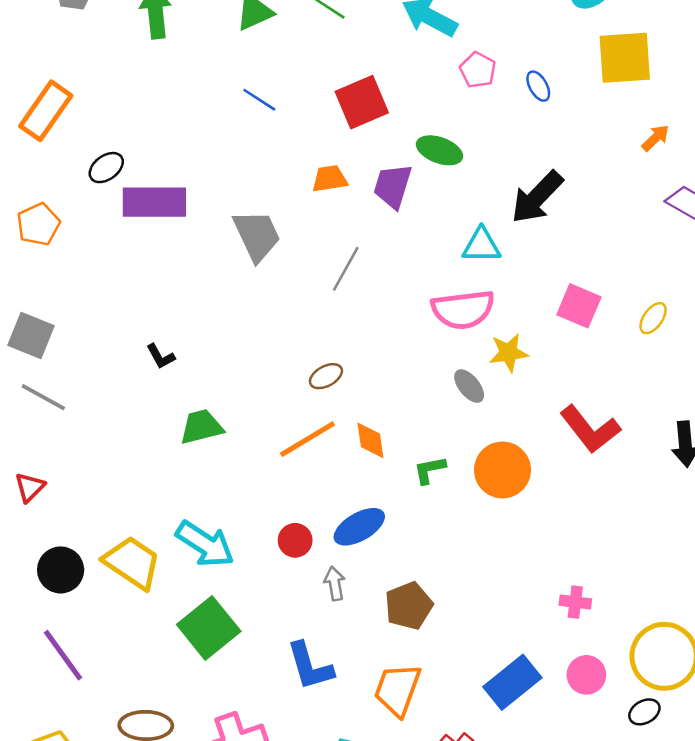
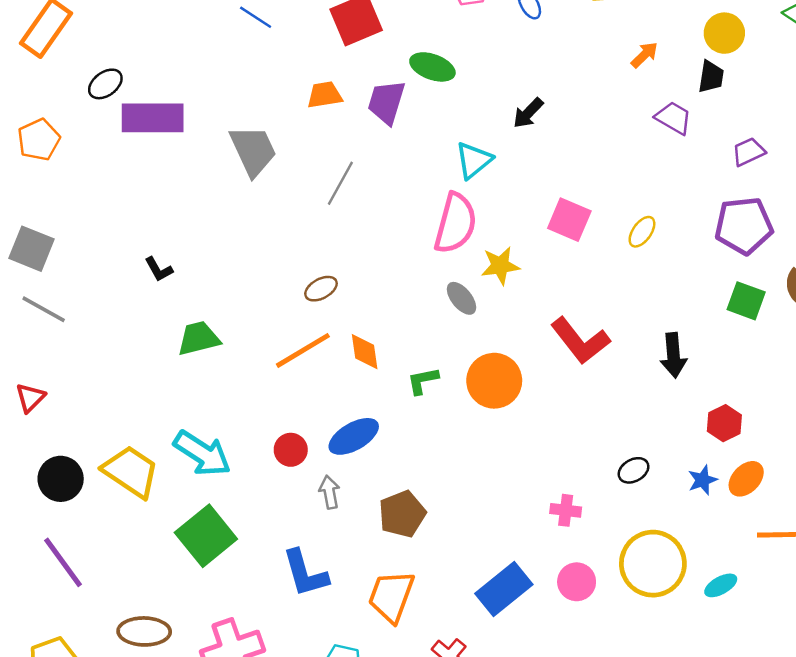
black arrow: (537, 197) -> (528, 113), size x0.6
cyan triangle: (481, 245) -> (474, 160), turned -39
pink semicircle: (463, 310) -> (455, 223), turned -68
black ellipse: (644, 712) -> (634, 470), moved

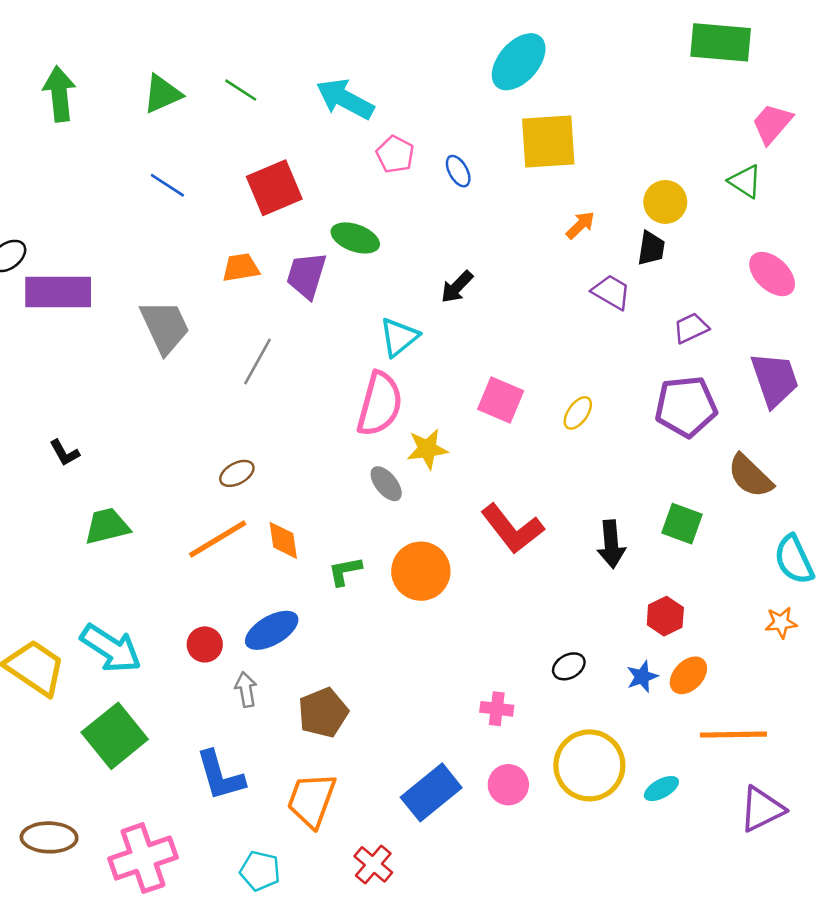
green square: (746, 301) -> (682, 524), moved

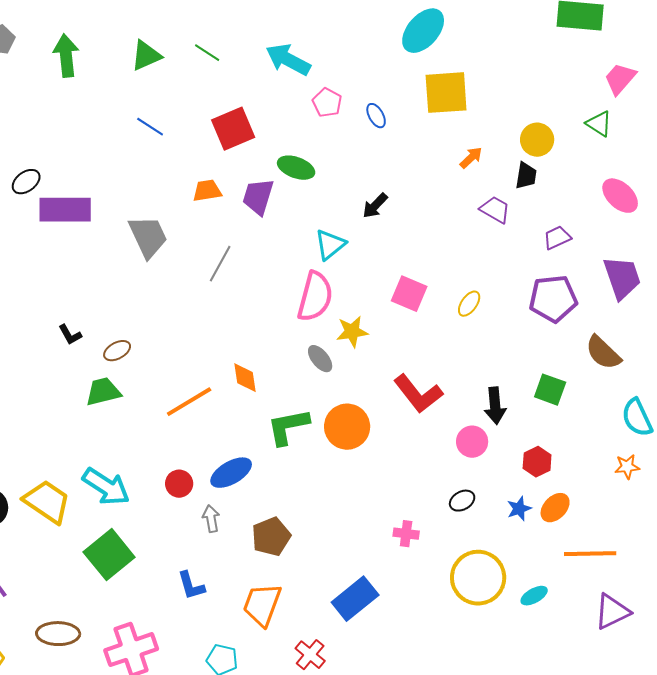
brown ellipse: (237, 473) -> (117, 351), moved
orange diamond: (283, 540) -> (245, 378), moved
green L-shape: (345, 571) -> (288, 427), size x1.6
blue L-shape: (220, 776) -> (191, 586), size x0.7
pink circle: (508, 785) -> (472, 442), moved

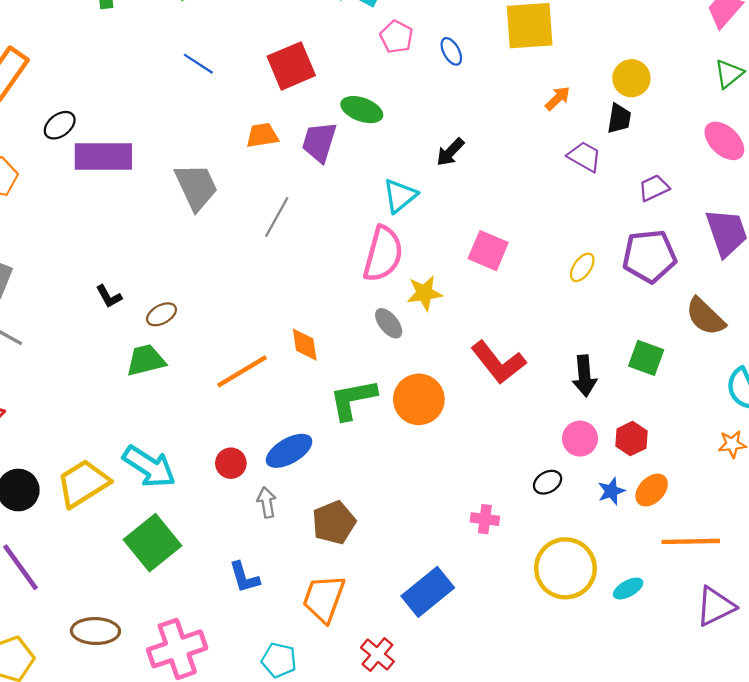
green triangle: (599, 124) -> (729, 74), moved, turned 48
yellow ellipse: (469, 304) -> (582, 267), moved
pink circle: (472, 442) -> (580, 439), moved
yellow trapezoid: (47, 502) -> (83, 483), turned -66

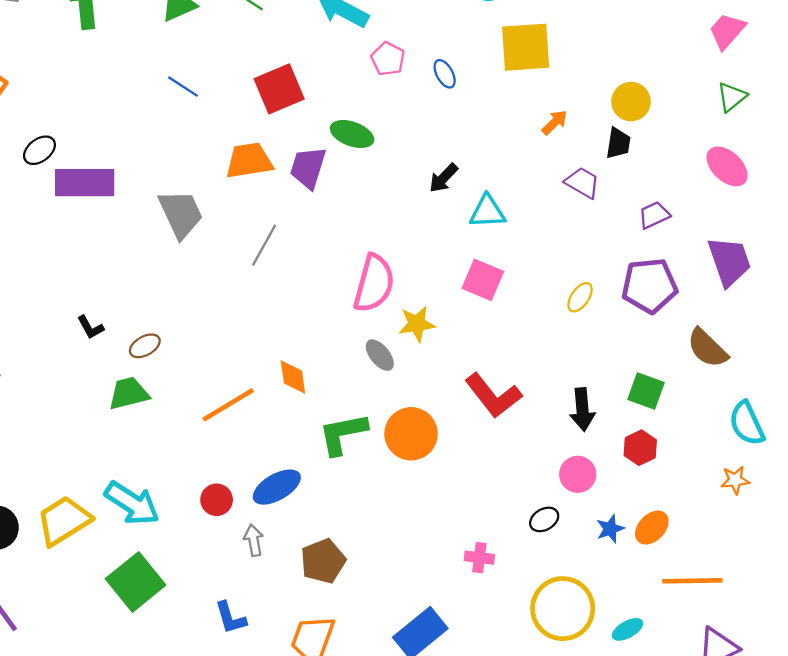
orange trapezoid: (262, 135) -> (249, 161), size x1.4
cyan triangle: (400, 196) -> (487, 212), moved, turned 36
red hexagon: (631, 439) -> (640, 448), moved

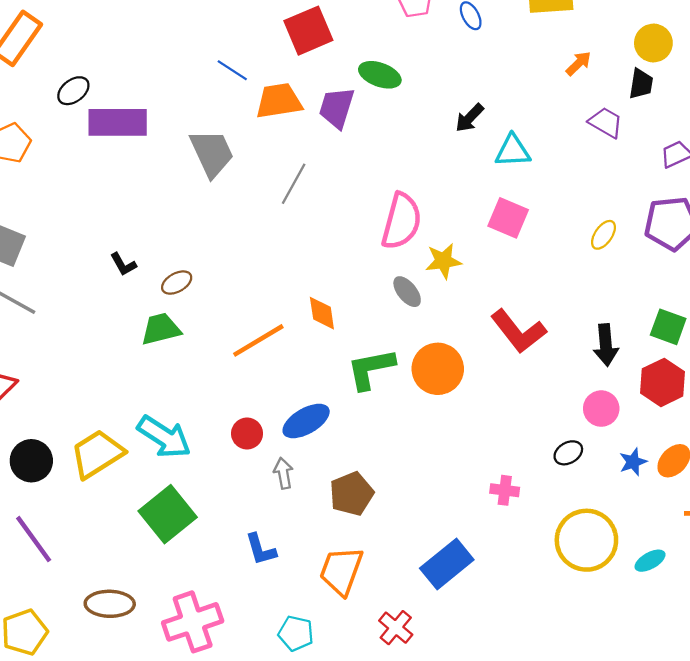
blue line: (183, 87) -> (232, 70), moved
red hexagon: (640, 448) -> (663, 382), size x1.4

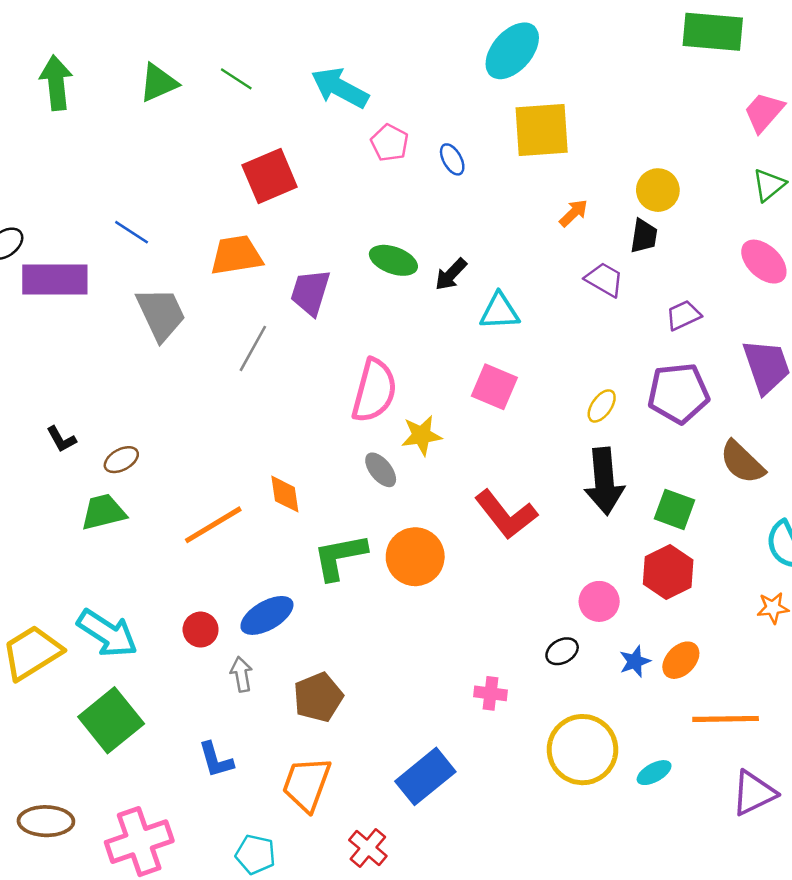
blue line: (232, 70) -> (132, 232), moved
green ellipse: (380, 75) -> (393, 260), moved
purple trapezoid: (337, 108) -> (310, 292), moved
black arrow: (606, 345) -> (604, 481), moved, size x1.4

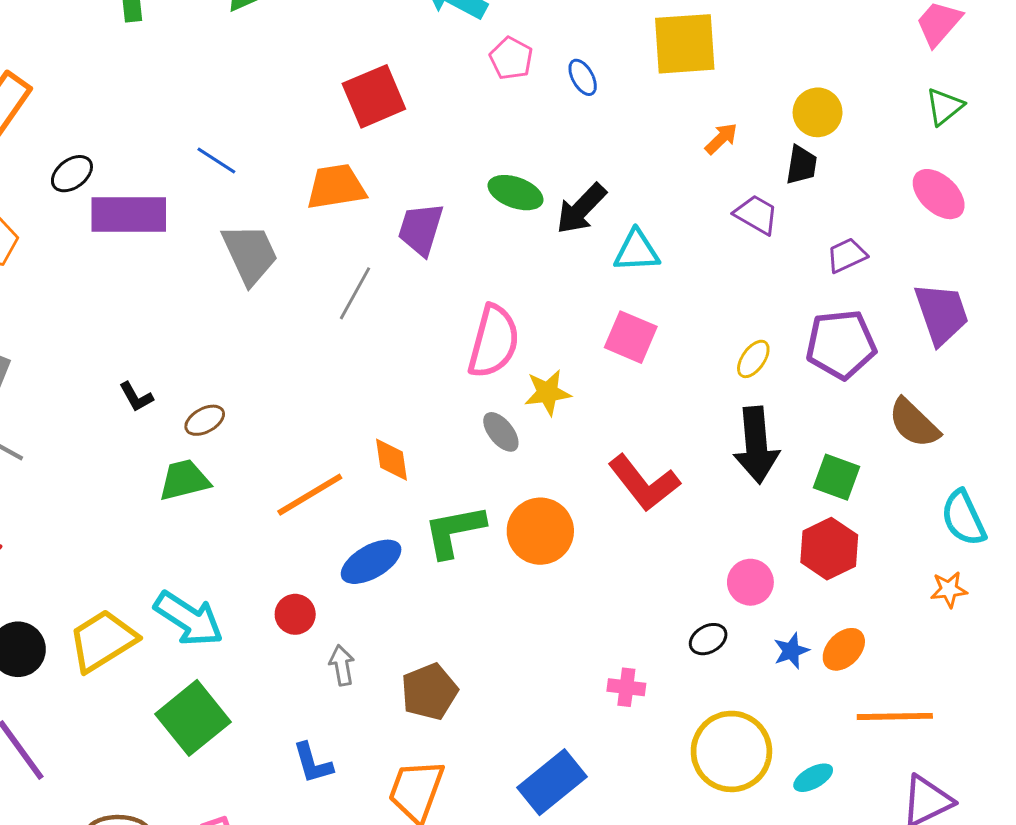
black arrow: (451, 274) -> (581, 209), size x1.4
blue ellipse: (267, 615) -> (371, 562), moved

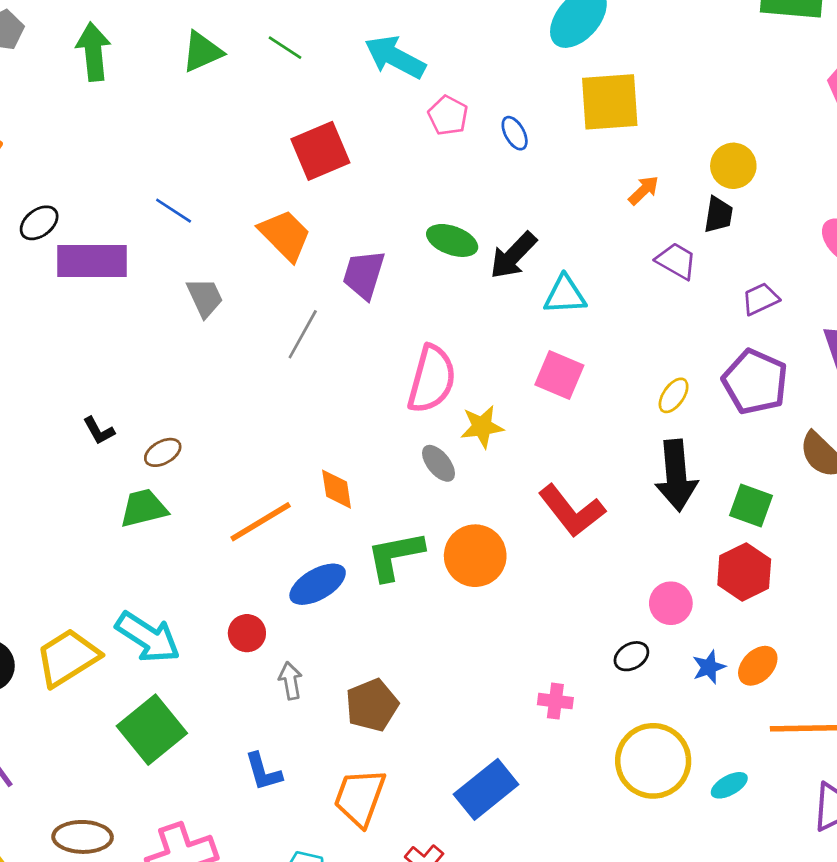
orange trapezoid: (336, 187) -> (285, 235), turned 54
gray trapezoid: (250, 254) -> (205, 298), size x0.7
purple pentagon: (841, 344) -> (755, 382), turned 30

